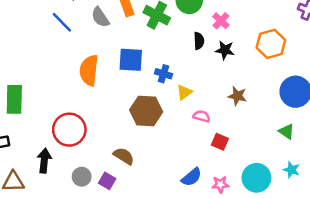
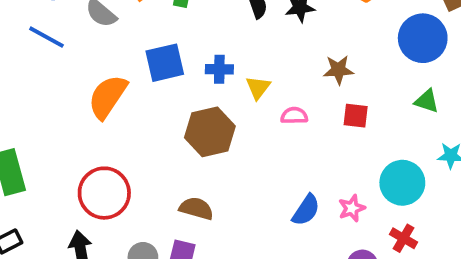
orange semicircle: (89, 70) -> (108, 97), turned 44
red square: (220, 142) -> (356, 116), moved

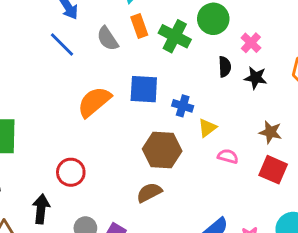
red square: (356, 116) -> (273, 170), size x1.4
red circle: (104, 193) -> (71, 172), size x0.7
brown semicircle: (196, 208) -> (149, 192), moved, turned -60

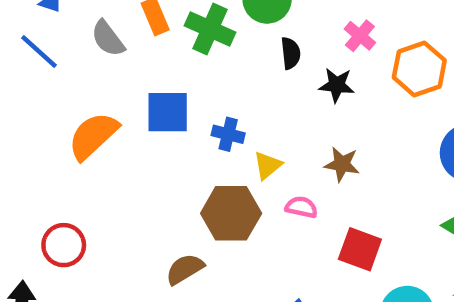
pink cross: (251, 43) -> (360, 36), moved
black semicircle: (225, 67) -> (291, 53), moved
brown star: (270, 132) -> (342, 164), moved
brown hexagon: (162, 150) -> (231, 213), moved
red square: (273, 170) -> (360, 249), moved

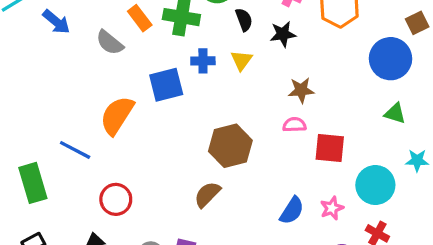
blue line: (39, 51) -> (75, 150), moved
blue cross: (228, 134) -> (203, 61), moved
yellow triangle: (268, 165) -> (241, 60), moved
pink semicircle: (301, 207) -> (294, 125), moved

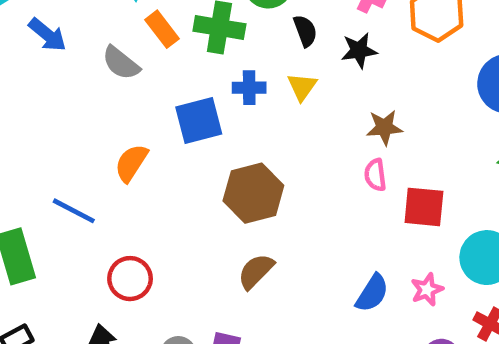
orange semicircle: (117, 115) -> (131, 163), size x0.7
pink semicircle: (294, 125) -> (375, 175), turned -95
brown hexagon: (230, 146) -> (253, 193), moved

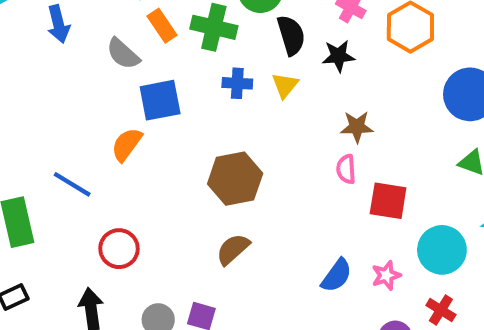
black semicircle: (305, 31) -> (291, 35), size x1.4
blue arrow: (47, 35) -> (58, 24), turned 33
blue square: (199, 121) -> (160, 100), moved

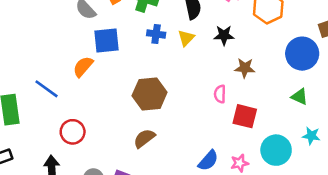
black star: (338, 56) -> (224, 35), moved
brown star: (357, 127) -> (245, 68), moved

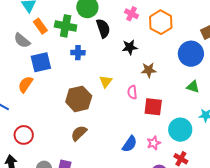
yellow triangle: (186, 38) -> (106, 81), moved

